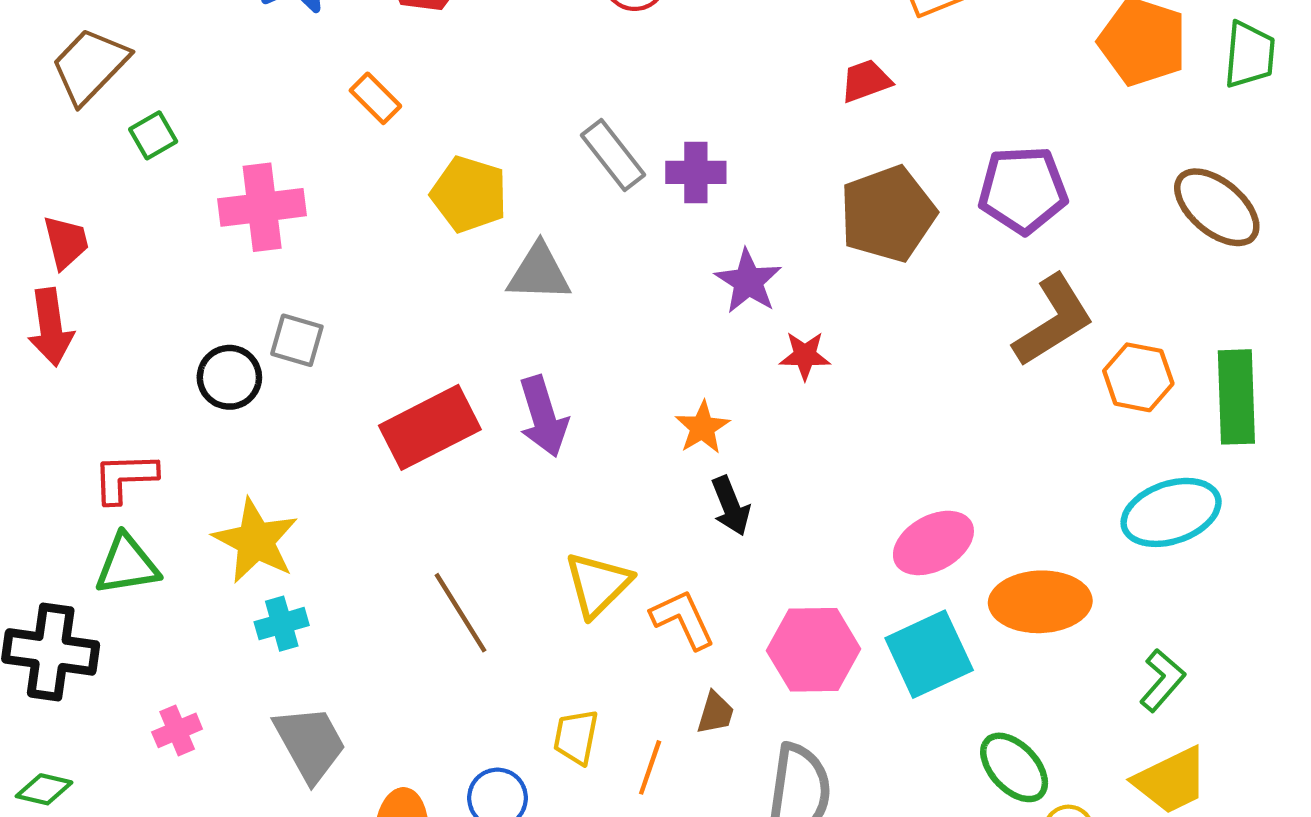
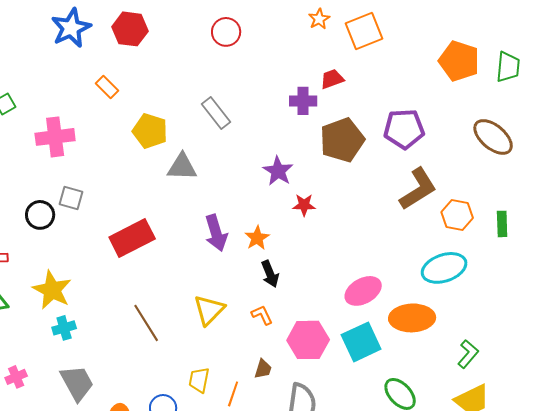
purple cross: (696, 172) -> (303, 101), moved
green rectangle: (1236, 397) -> (502, 224), size x0.6
purple arrow: (543, 417) -> (216, 233), moved
cyan ellipse: (1171, 512) -> (444, 268), moved
orange L-shape: (683, 619) -> (262, 315), moved, size x0.7

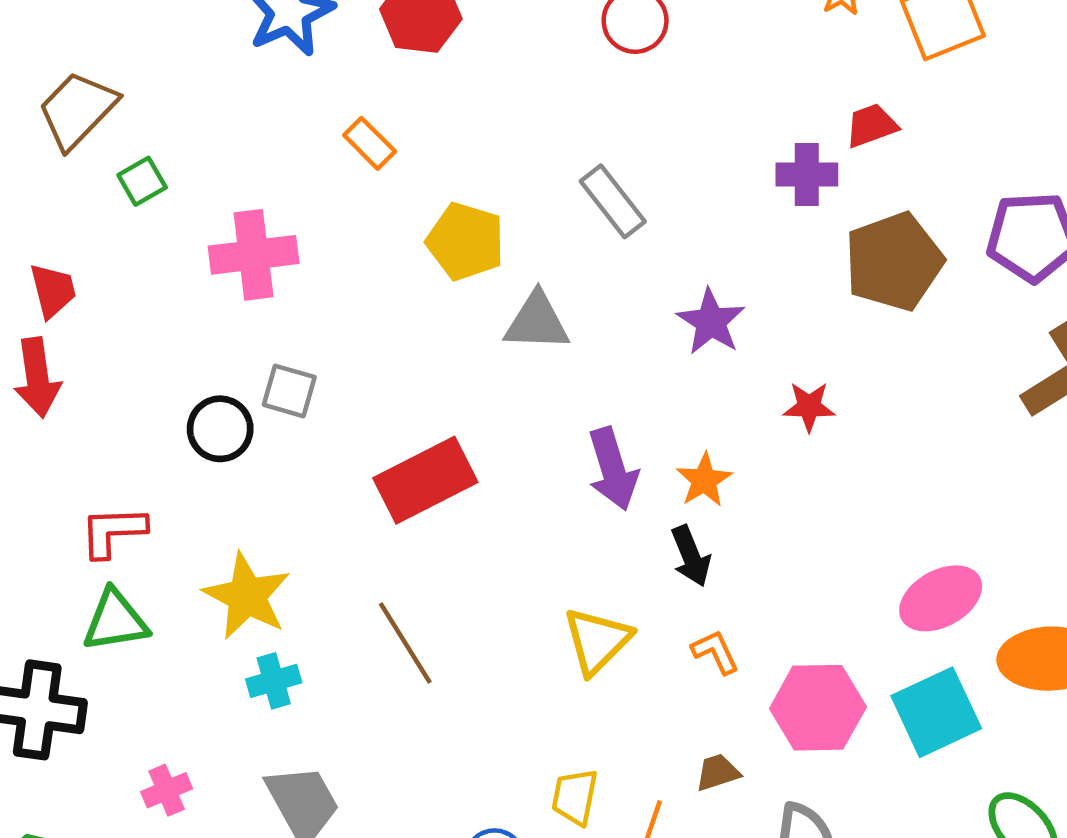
purple star: (278, 171) -> (711, 322), moved
black arrow: (270, 274) -> (691, 556), moved
brown line: (146, 323) -> (405, 643), moved
brown trapezoid: (263, 369) -> (718, 772), turned -125

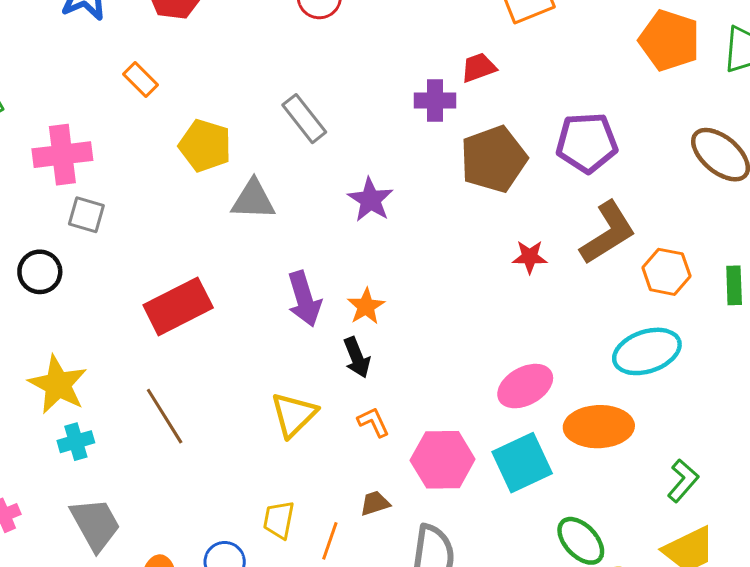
gray square: (289, 391) -> (86, 215), moved
red star: (809, 407) -> (530, 257), moved

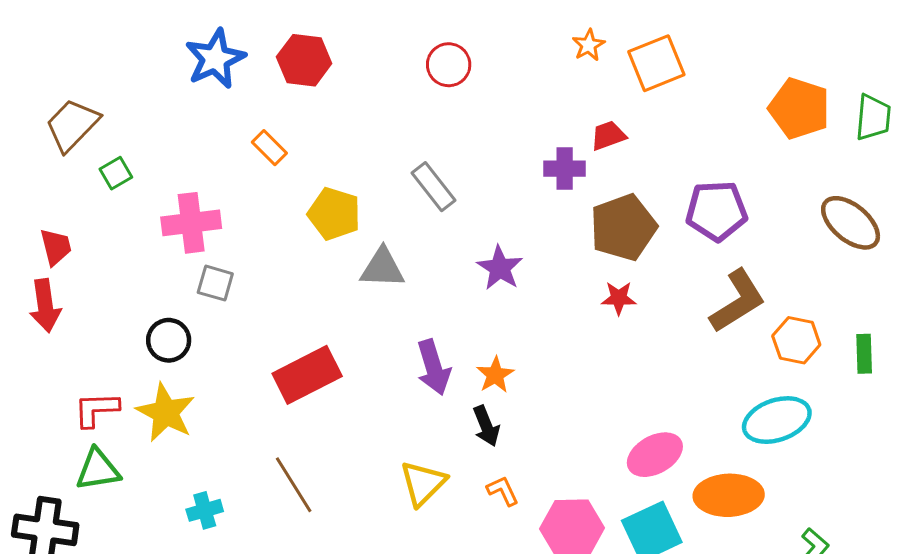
red star: (530, 257) -> (619, 298), moved
yellow star: (58, 385) -> (166, 412), moved

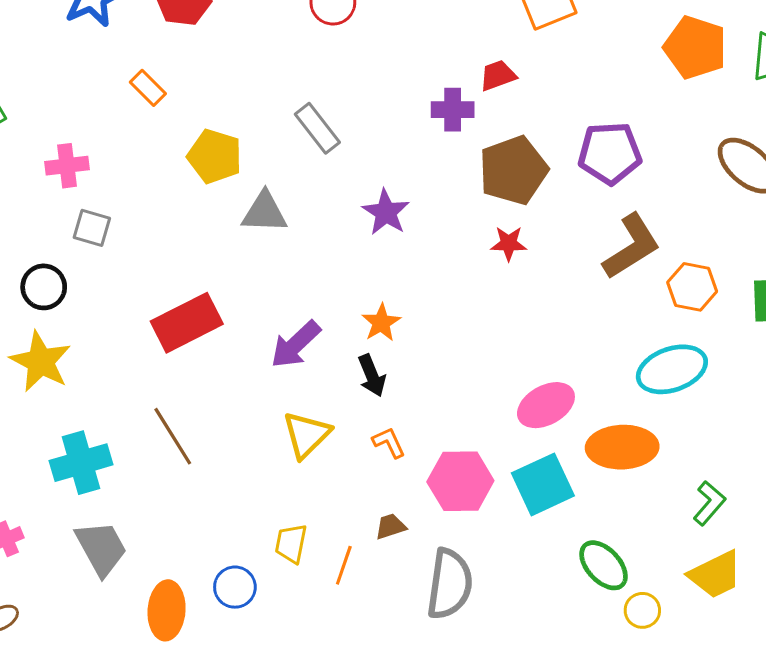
pink cross: (191, 223) -> (67, 166), size x0.7
purple arrow: (434, 367) -> (296, 344), moved, turned 64
cyan cross: (205, 510) -> (81, 463), size x1.6

